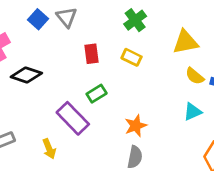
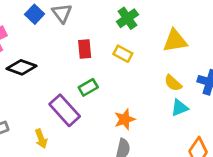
yellow semicircle: (195, 76) -> (173, 83), moved

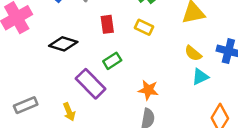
black diamond: (22, 67) -> (63, 44), moved
orange star: (125, 119) -> (148, 90), turned 30

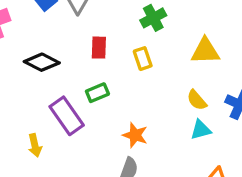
yellow rectangle: (144, 27) -> (143, 59), turned 36

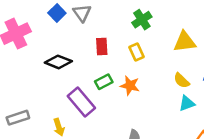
orange star: (135, 135) -> (130, 86), moved

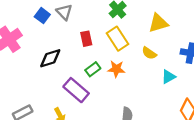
yellow rectangle: (137, 52) -> (117, 39), size x1.5
black diamond: (58, 62) -> (50, 58), turned -30
yellow semicircle: (182, 81) -> (149, 53), moved

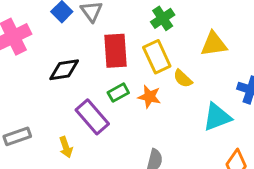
red rectangle: (86, 39) -> (115, 51), size x1.6
yellow semicircle: (149, 53) -> (183, 79), moved
cyan triangle: (169, 77) -> (217, 117), size x1.5

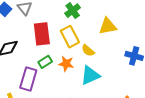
purple rectangle: (92, 117) -> (28, 79), turned 60
cyan triangle: (217, 117) -> (90, 75), moved

